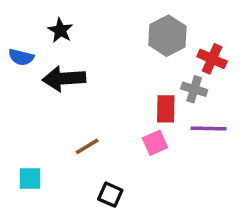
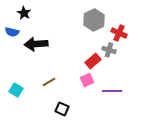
black star: (60, 30) -> (24, 13), moved
red rectangle: (166, 109) -> (93, 61), turned 49
purple line: (208, 129) -> (112, 91), moved
cyan square: (30, 178) -> (16, 90), moved, turned 32

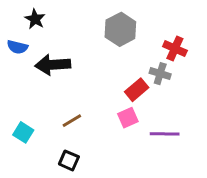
gray hexagon: (94, 20) -> (120, 29), moved
black square: (62, 109) -> (69, 160), moved

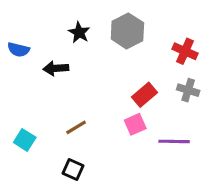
black star: (35, 19) -> (79, 33), moved
black arrow: (53, 65) -> (56, 68), size x0.7
gray cross: (160, 74) -> (188, 90), moved

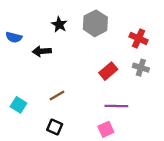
pink square: (135, 124) -> (106, 129), moved
purple line: (174, 141) -> (116, 106), moved

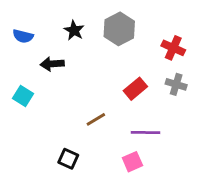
blue semicircle: (14, 37) -> (23, 36), moved
brown line: (57, 96) -> (96, 119), moved
cyan square: (18, 105) -> (23, 96), moved

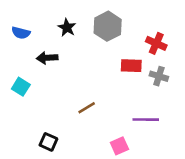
red rectangle: (135, 89) -> (131, 66), moved, turned 42
purple line: (146, 132) -> (146, 120), moved
black square: (68, 159) -> (48, 142), moved

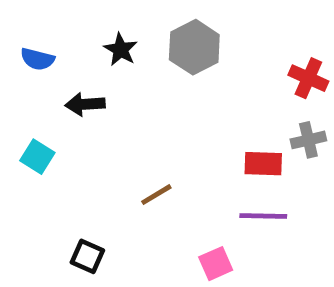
red cross: (156, 43) -> (308, 78), moved
red rectangle: (131, 66) -> (263, 164), moved
gray cross: (159, 76) -> (308, 140), moved, turned -30

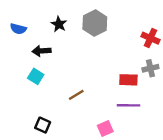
cyan square: (37, 157) -> (36, 76), moved

